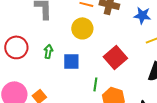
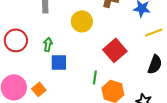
blue square: (71, 61) -> (59, 62), moved

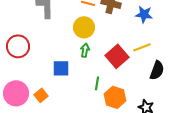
yellow line: (154, 32) -> (142, 47), moved
green arrow: (48, 44) -> (85, 50), moved

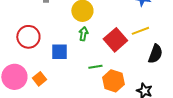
red circle: (18, 46) -> (28, 37), moved
green line: (97, 83) -> (95, 67), turned 72

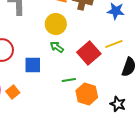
green arrow: (83, 34) -> (57, 47), turned -64

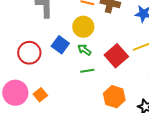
blue square: (33, 65) -> (60, 45), moved, turned 36
green line: (69, 80) -> (87, 71), moved

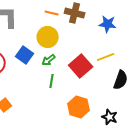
green arrow: (84, 50) -> (49, 60), turned -72
green line: (87, 71) -> (52, 81), turned -72

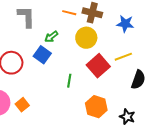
yellow circle: (48, 37) -> (86, 38), moved
green arrow: (49, 60) -> (51, 37), moved

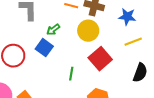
yellow line: (123, 57) -> (133, 42), moved

